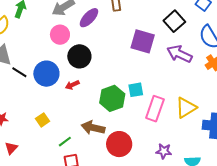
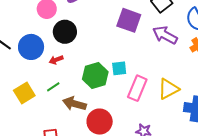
yellow square: (42, 120) -> (24, 93), size x1.5
green line: (65, 142) -> (53, 87), moved

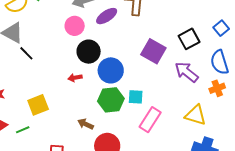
blue circle: (31, 47) -> (111, 70), moved
green line: (53, 87) -> (23, 130), moved
yellow triangle: (168, 89) -> (196, 115), moved, turned 35
brown arrow: (74, 104) -> (86, 124), size x0.7

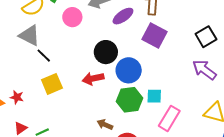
pink circle: (75, 26) -> (72, 17), moved
purple square: (153, 51) -> (155, 36), moved
red arrow: (75, 78) -> (93, 79), size x1.5
yellow square: (38, 105) -> (52, 84), moved

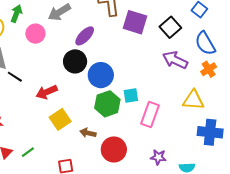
purple ellipse: (123, 16) -> (85, 36), moved
purple square: (155, 36) -> (135, 22), moved
red arrow: (93, 79) -> (47, 92), moved
yellow square: (52, 84) -> (60, 119), moved

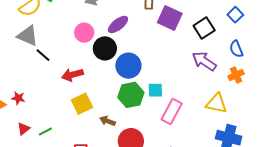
pink circle: (35, 34) -> (84, 33), moved
blue semicircle: (205, 43) -> (236, 49), size x0.7

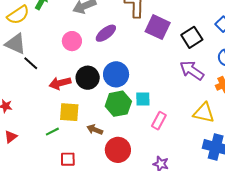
black circle: (105, 48) -> (88, 78), moved
yellow square: (82, 104) -> (69, 112), turned 30
pink rectangle: (172, 111) -> (159, 121), size x0.7
green line: (45, 132) -> (52, 132), moved

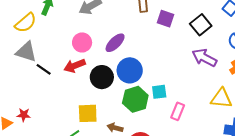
purple square: (158, 27) -> (166, 19), size x0.7
purple ellipse: (106, 33) -> (115, 43), moved
red arrow: (60, 83) -> (75, 66), moved

